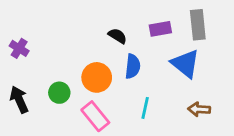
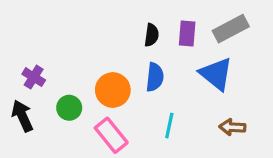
gray rectangle: (198, 25) -> (231, 29), turned 68
purple rectangle: (160, 29) -> (187, 33), turned -75
black semicircle: (117, 36) -> (152, 35), moved, turned 66
purple cross: (19, 48) -> (34, 77), moved

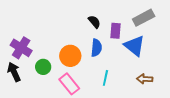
purple rectangle: (187, 33) -> (115, 31), moved
black semicircle: (152, 35) -> (94, 22), turned -48
purple cross: (34, 77) -> (21, 48), size x1.5

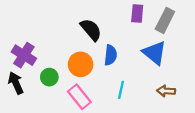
gray rectangle: (144, 18) -> (165, 20), turned -35
black semicircle: (94, 22) -> (91, 30), moved, size x1.5
purple rectangle: (115, 31) -> (137, 14), moved

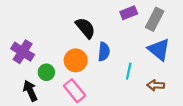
purple rectangle: (137, 14) -> (129, 13), turned 63
blue triangle: (155, 53) -> (159, 50), moved
black arrow: (16, 83) -> (30, 91), moved
cyan line: (121, 90) -> (129, 71), moved

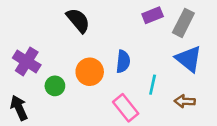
black semicircle: (85, 28) -> (78, 20), moved
black arrow: (30, 91) -> (19, 108), moved
pink rectangle: (75, 91) -> (126, 108), moved

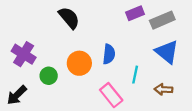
gray rectangle: (183, 23) -> (162, 20), turned 40
black arrow: (19, 108) -> (17, 95), turned -110

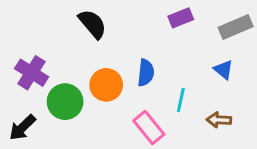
gray rectangle: (162, 20) -> (236, 27), moved
blue triangle: (167, 52) -> (223, 70), size x0.6
green circle: (49, 76) -> (65, 102), size x1.5

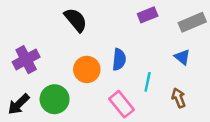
purple cross: (32, 73) -> (26, 60), turned 30
green circle: (65, 102) -> (55, 99), moved
brown arrow: (219, 120) -> (179, 98), turned 66

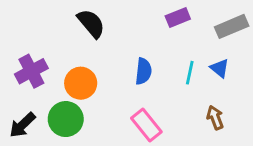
orange circle: (87, 69) -> (81, 83), moved
cyan line: (148, 82) -> (190, 73), moved

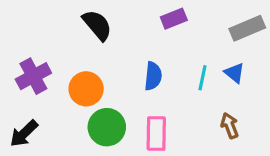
purple rectangle: (178, 17) -> (174, 19), moved
green circle: (66, 119) -> (107, 127), moved
pink rectangle: (146, 125) -> (156, 134), turned 40

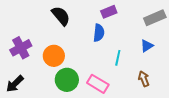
blue triangle: (234, 73) -> (147, 46), turned 48
blue semicircle: (153, 76) -> (99, 33), moved
cyan line: (203, 78) -> (118, 58), moved
pink rectangle: (156, 134) -> (98, 84), turned -60

